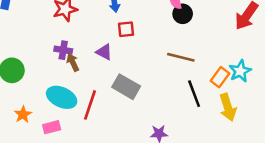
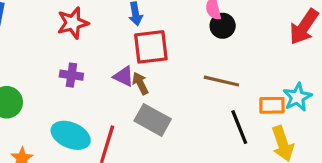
red square: (126, 29) -> (151, 47), size x1.6
brown arrow: (73, 62) -> (140, 83), moved
orange rectangle: (220, 77) -> (272, 105), turned 54

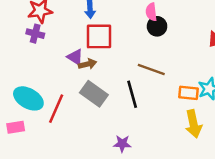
purple cross: (71, 75) -> (35, 34), moved
brown arrow: (140, 83) -> (88, 64), turned 96
black line: (239, 127) -> (132, 94), moved

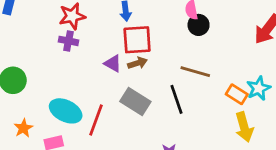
brown arrow: (88, 64) -> (137, 63), moved
orange rectangle: (188, 93) -> (237, 94), turned 30

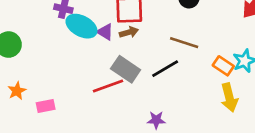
black line: (177, 99) -> (165, 69), turned 76
cyan ellipse: (66, 111) -> (81, 26), moved
red line: (96, 120) -> (108, 86), moved, turned 48

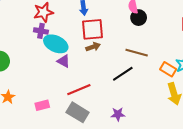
purple triangle: (105, 32) -> (64, 61), moved
gray rectangle: (126, 69) -> (78, 112), moved
pink rectangle: (46, 106) -> (42, 105), moved

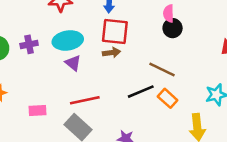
purple cross: (41, 31) -> (29, 44), moved, turned -32
cyan ellipse: (56, 44) -> (68, 40), turned -45
orange rectangle: (168, 69) -> (168, 98), moved

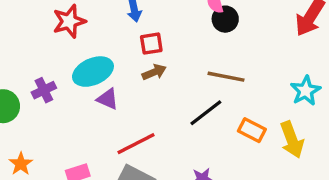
red square: (115, 32) -> (151, 44), size x0.6
orange rectangle: (168, 98) -> (252, 130), moved

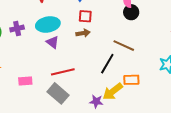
black line: (206, 113) -> (107, 64), turned -35
orange rectangle: (252, 130) -> (131, 80), turned -42
yellow arrow: (292, 140) -> (113, 92), moved, turned 60

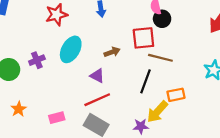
red square: (85, 16) -> (143, 38), moved, size x1.5
cyan ellipse: (48, 24) -> (71, 49), turned -40
purple triangle: (53, 42) -> (97, 76), moved

